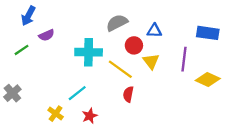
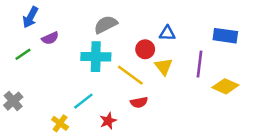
gray semicircle: (117, 23) -> (106, 25), moved
red semicircle: (128, 94) -> (139, 102), turned -112
red star: (90, 116) -> (108, 121), moved

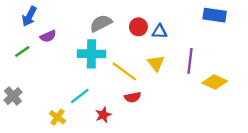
blue rectangle: (225, 36) -> (215, 15), moved
red circle: (145, 49) -> (138, 27), moved

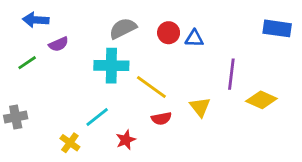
blue rectangle: (215, 15) -> (277, 28), moved
blue arrow: (29, 16) -> (36, 20), turned 66
yellow triangle: (156, 63) -> (200, 107), moved
gray cross: (13, 96) -> (16, 117), turned 30

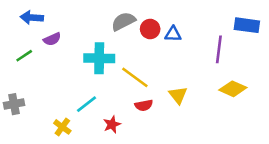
gray semicircle: (123, 28) -> (123, 21), moved
purple line: (231, 74) -> (219, 49), moved

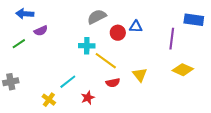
red circle: (150, 29) -> (118, 33), moved
cyan cross: (99, 58) -> (87, 46), moved, size x0.7

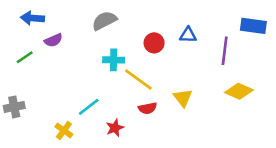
gray semicircle: (97, 17) -> (104, 21), moved
blue triangle: (136, 27) -> (188, 35), moved

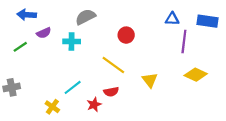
blue triangle: (188, 35) -> (172, 19), moved
cyan cross: (114, 60) -> (72, 41), moved
red semicircle: (148, 108) -> (111, 92), moved

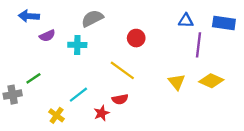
green line: (20, 47) -> (33, 78), moved
yellow triangle: (150, 80) -> (177, 82), moved

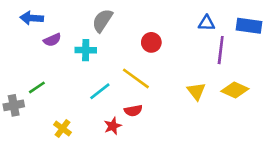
gray semicircle: (92, 18) -> (102, 21), turned -30
cyan line: (78, 95) -> (100, 91), moved

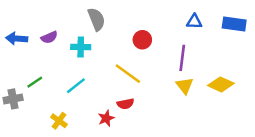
blue arrow: (32, 18) -> (17, 39), moved
gray semicircle: (102, 21) -> (96, 19), turned 125
purple line: (221, 50) -> (182, 58), moved
cyan line: (100, 91) -> (76, 86), moved

